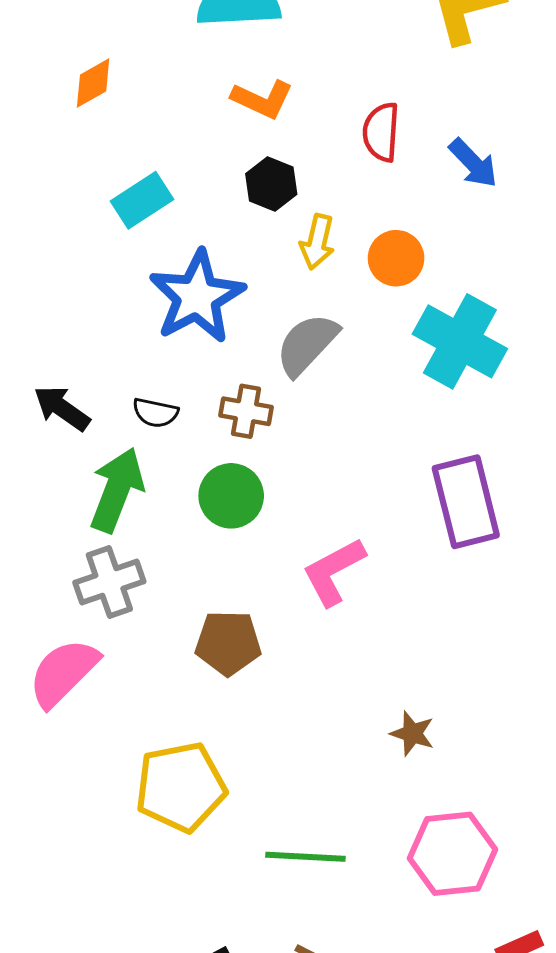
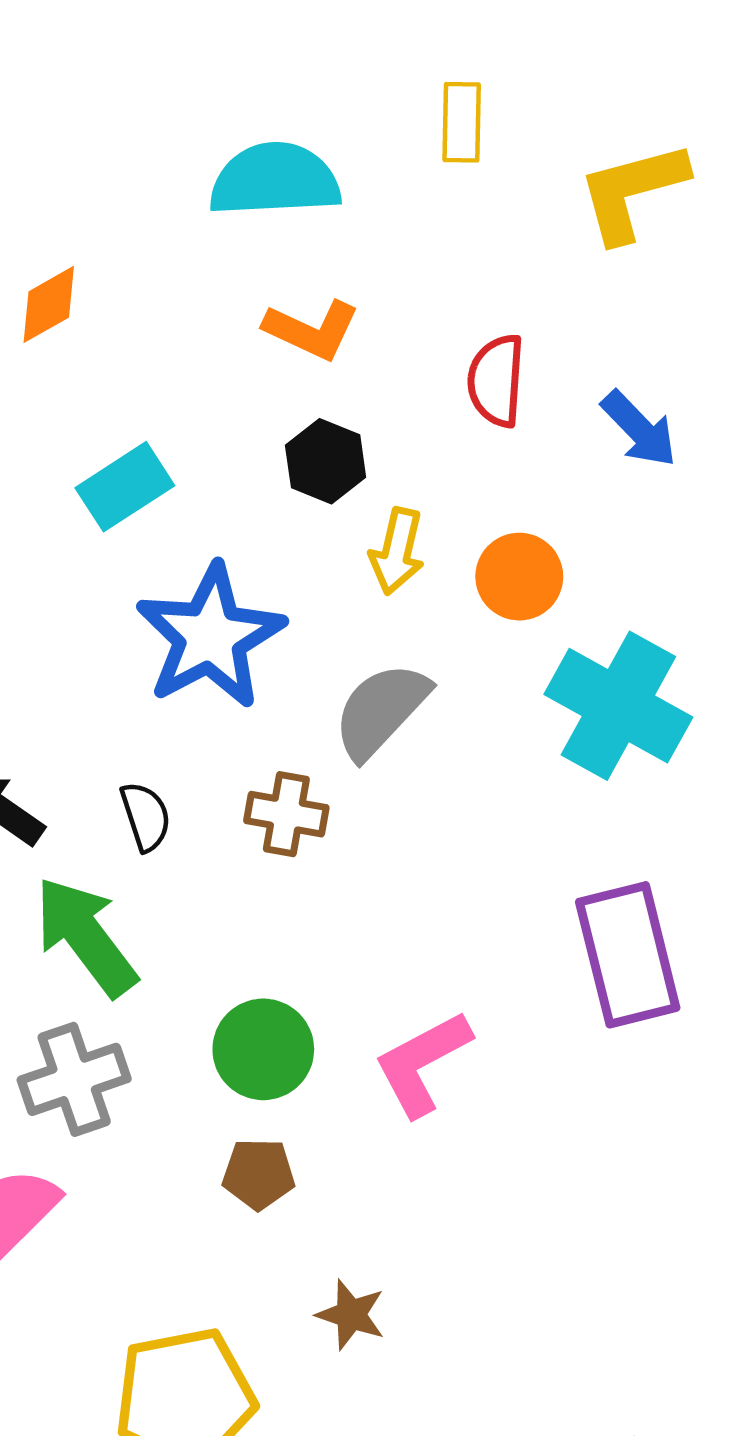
black semicircle: (155, 413) -> (146, 816), turned -120
green arrow: (117, 490) -> (86, 936), turned -58
green circle: (231, 496) -> (263, 1049), moved
brown pentagon: (228, 643) -> (259, 1174), size x0.7
brown star: (412, 733) -> (351, 1315), moved

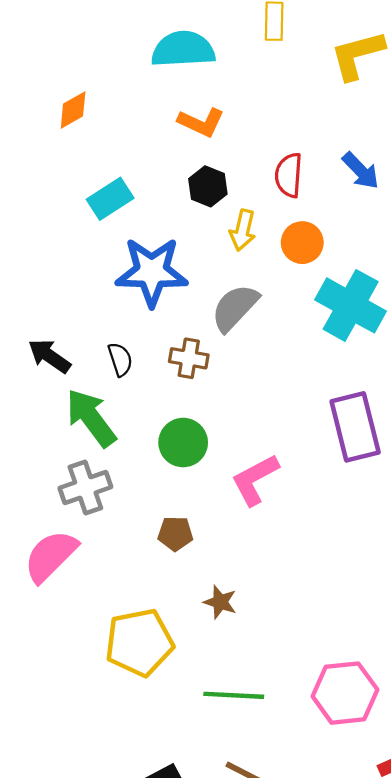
red semicircle: (496, 381) -> (289, 175), moved
blue star: (210, 637) -> (152, 272), turned 30
green circle: (263, 1049) -> (183, 443), moved

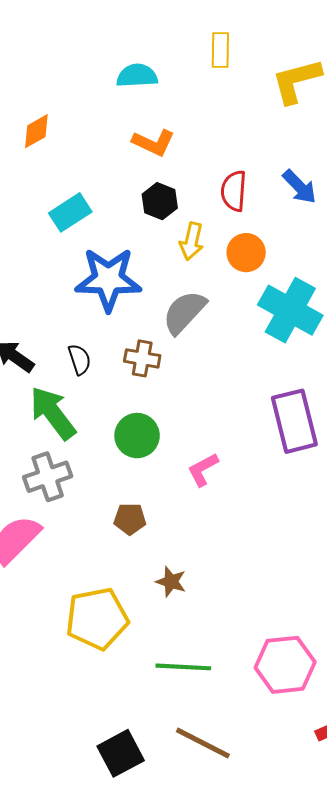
cyan semicircle: (183, 49) -> (137, 76), size x0.7
pink L-shape: (255, 480) -> (203, 470), size x0.7

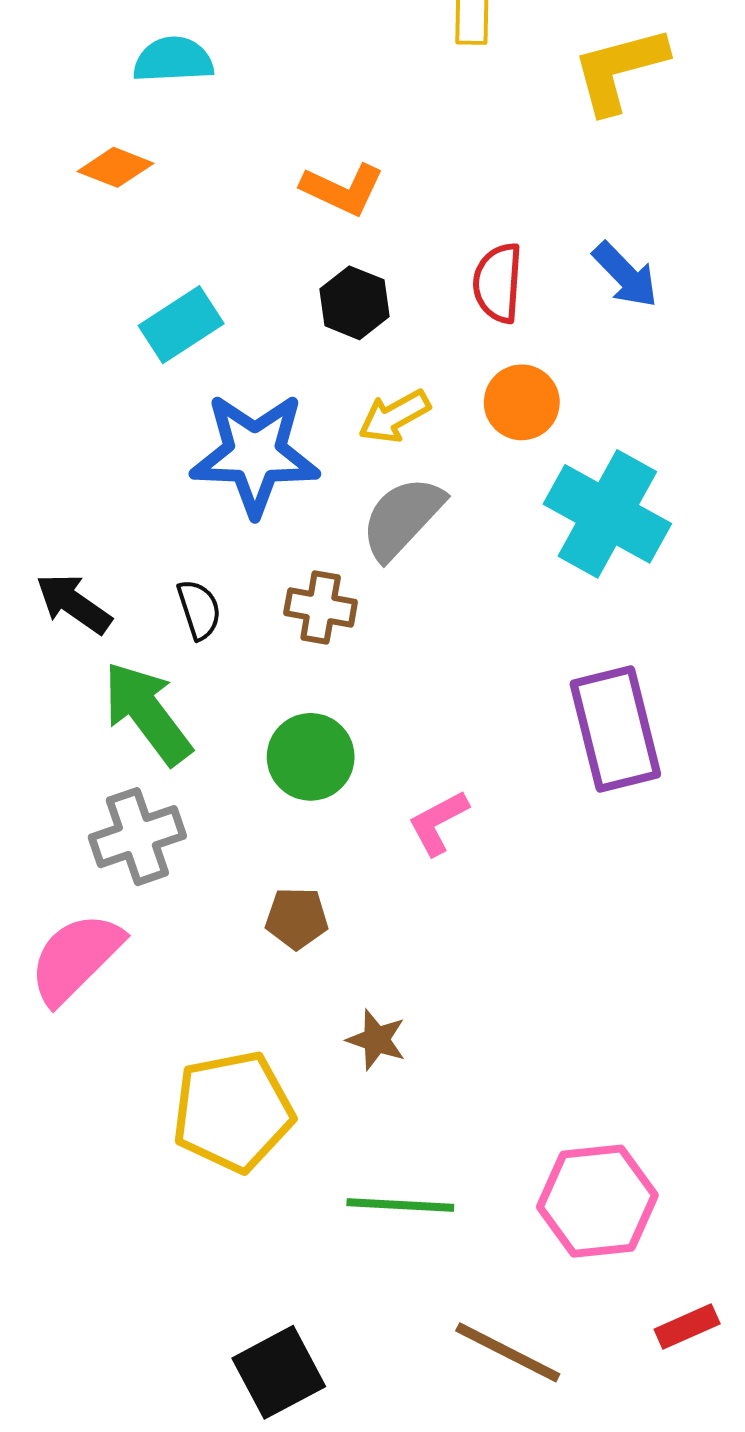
cyan semicircle: (137, 76) -> (173, 60), moved
orange diamond: (36, 131) -> (115, 167), turned 51
yellow arrow: (192, 241) -> (394, 416), moved, turned 48
brown line: (203, 743) -> (508, 1352), moved

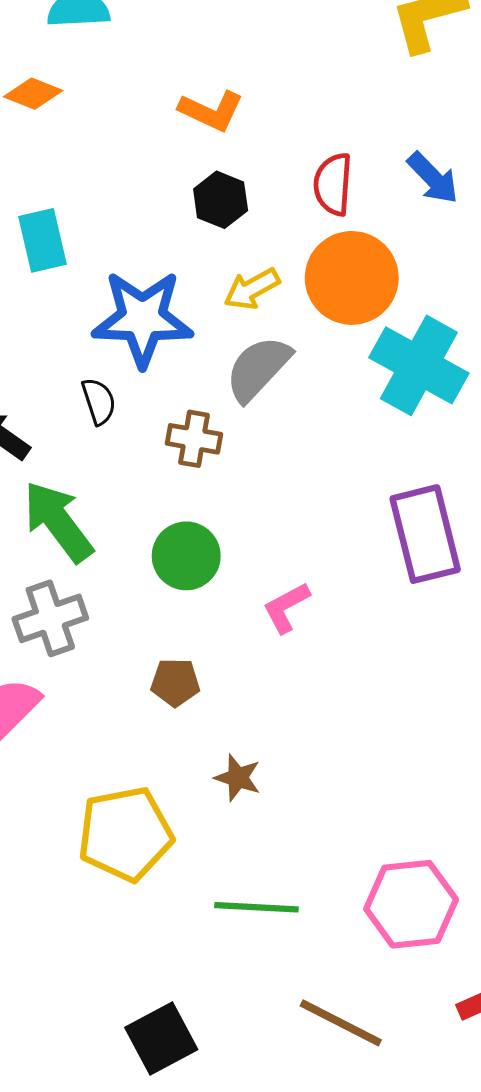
cyan rectangle: (181, 325) -> (43, 240), moved, turned -70
orange circle: (522, 402) -> (352, 278), size x1.6
black semicircle: (199, 610) -> (99, 401), moved

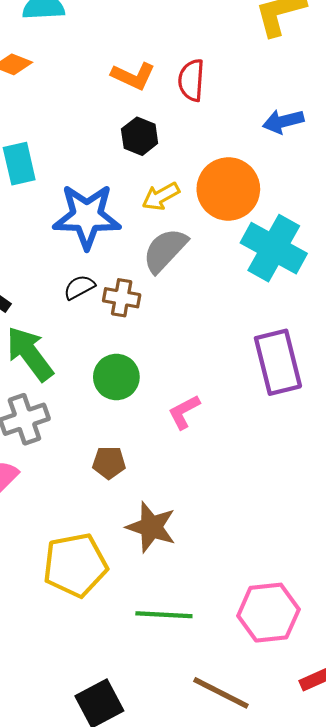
blue arrow: (433, 178) -> (283, 121), turned 120
red semicircle: (333, 184) -> (191, 80), moved
black semicircle: (99, 401) -> (79, 287), moved, turned -100
brown star: (238, 778) -> (151, 527), size x1.6

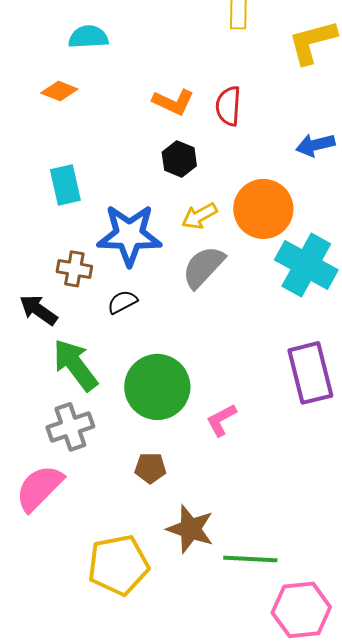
brown cross: (122, 298) -> (74, 269), moved
green circle: (116, 377) -> (157, 387), size x1.5
green line: (164, 615) -> (250, 559), moved

